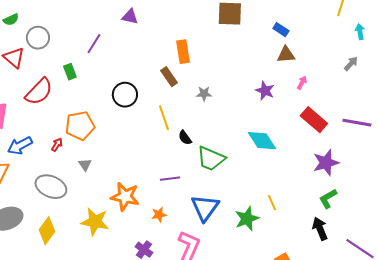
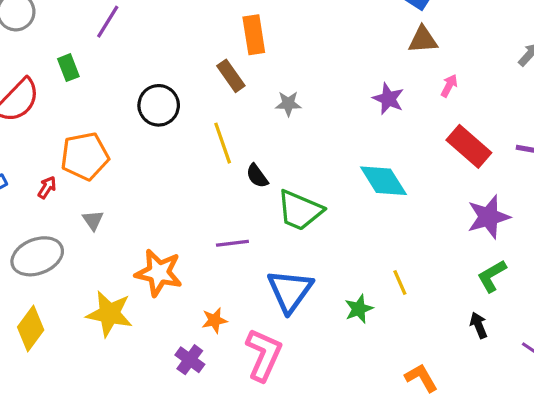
gray ellipse: (51, 187) -> (37, 256), turned -44
orange star: (159, 215) -> (214, 320), moved
green star: (247, 219) -> (359, 309), size x0.7
black arrow: (320, 229) -> (479, 325), size x0.7

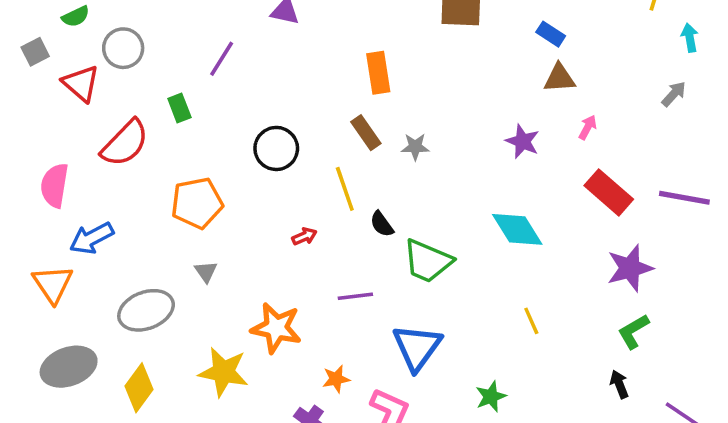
brown rectangle: (231, 76) -> (366, 133), moved
red arrow: (47, 187) -> (304, 236), moved, turned 35
yellow line: (400, 283) -> (531, 321), moved
green star: (359, 309) -> (491, 397), moved

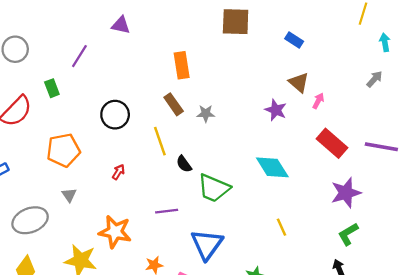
brown triangle: (559, 78) -> (299, 82), moved, turned 45
red arrow: (304, 236) -> (118, 172), moved, turned -35

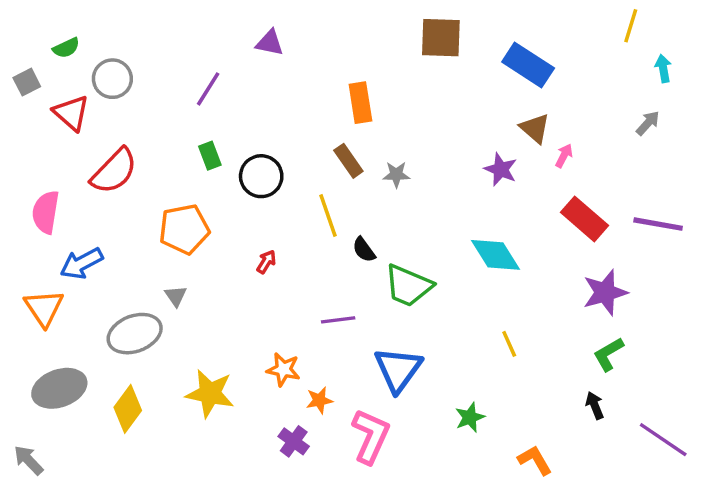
blue rectangle: (294, 40) -> (528, 65), size x1.8
green rectangle: (52, 88) -> (210, 156), moved
gray triangle: (69, 195) -> (176, 296), moved
orange star: (115, 232) -> (283, 369), moved, size x0.7

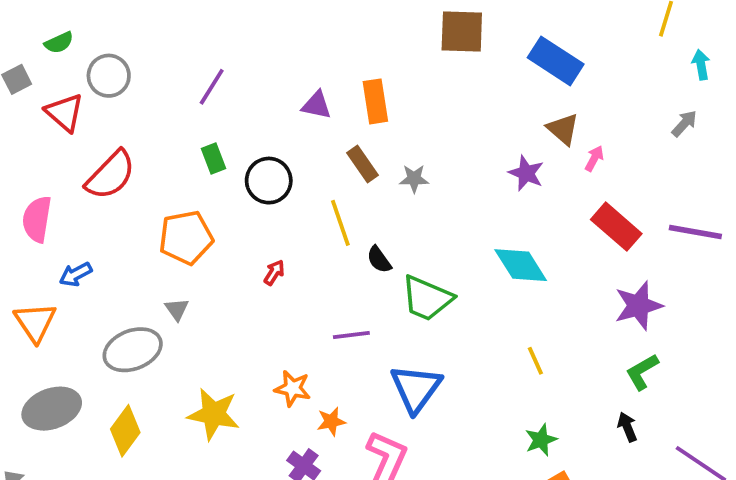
purple triangle: (270, 43) -> (317, 105), moved
blue arrow: (82, 263) -> (76, 274), size x0.7
green star: (470, 417) -> (541, 440), moved

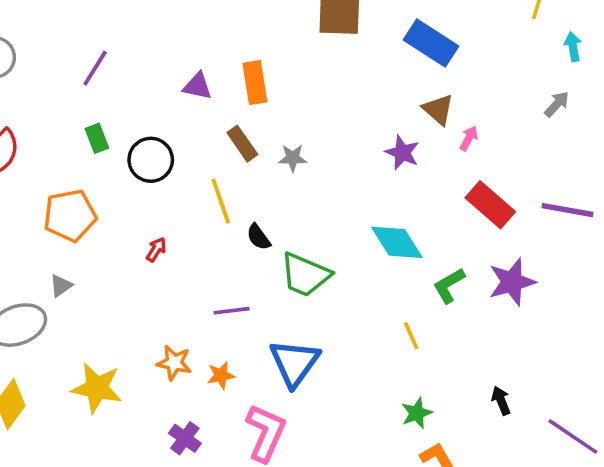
gray triangle: (177, 309) -> (61, 286), turned 30
green L-shape: (642, 372) -> (449, 286), moved
orange star: (331, 421) -> (221, 375), moved

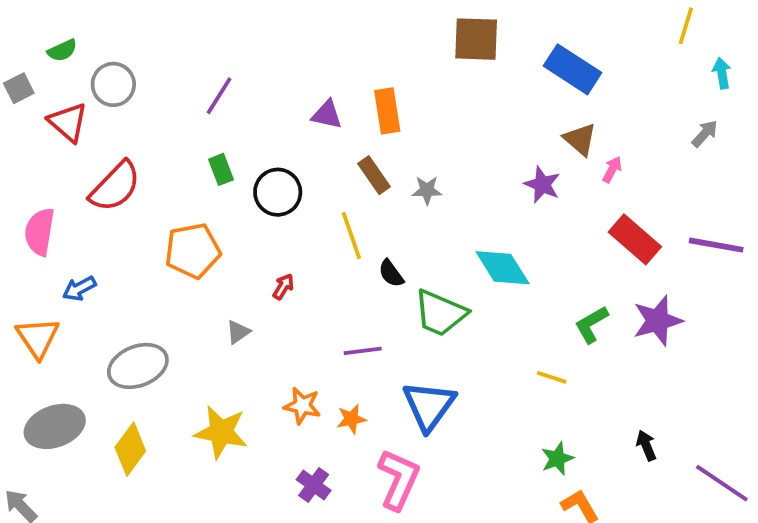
cyan diamond: (397, 242) -> (503, 268), moved
gray triangle: (61, 286) -> (238, 332), moved
yellow line: (411, 336) -> (552, 377), turned -48

